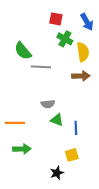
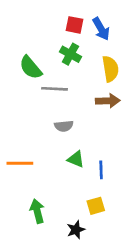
blue arrow: (87, 22) -> (101, 29), moved
green cross: (65, 39) -> (70, 54), moved
gray semicircle: (48, 104) -> (64, 126), moved
green arrow: (22, 149) -> (37, 211), moved, turned -102

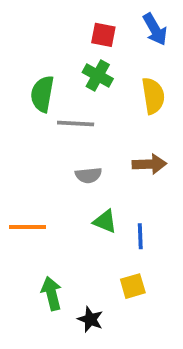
blue arrow: (101, 29) -> (155, 29), moved
green semicircle: (31, 68) -> (42, 94), turned 50
brown arrow: (108, 101) -> (149, 164), moved
black star: (76, 230) -> (90, 319), moved, turned -30

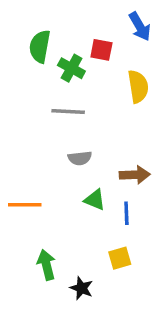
red square: (103, 35) -> (101, 50), moved
green cross: (98, 75) -> (71, 68), moved
green semicircle: (42, 94) -> (40, 46), moved
brown arrow: (149, 164) -> (135, 175), moved

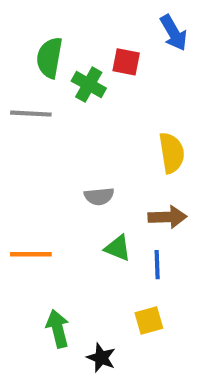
yellow semicircle: (138, 86) -> (172, 153), moved
gray line: (68, 111) -> (31, 114), moved

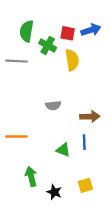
blue arrow: (174, 33) -> (91, 30), moved, turned -78
yellow semicircle: (172, 153) -> (72, 60), moved
green triangle: (118, 248) -> (63, 150), moved
yellow square: (149, 320) -> (85, 185), moved

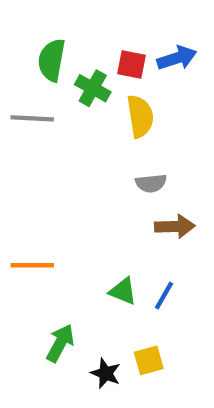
gray semicircle: (53, 105) -> (151, 183), moved
blue line: (84, 142) -> (164, 296), moved, turned 32
green arrow: (31, 176) -> (60, 343), turned 42
yellow square: (85, 185) -> (149, 360), moved

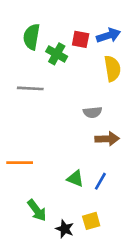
yellow semicircle: (140, 116) -> (112, 69), moved
gray line: (32, 118) -> (30, 88), moved
green arrow: (60, 343) -> (37, 210), turned 115

